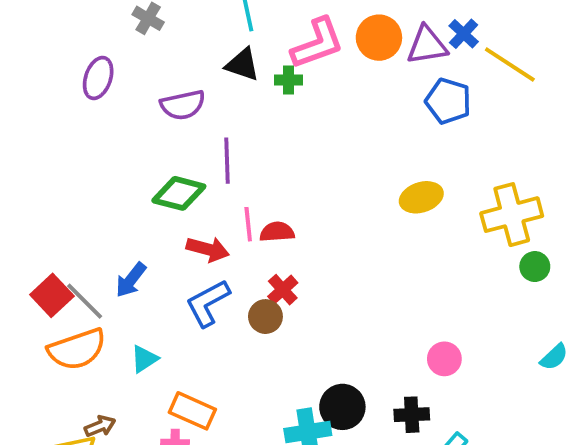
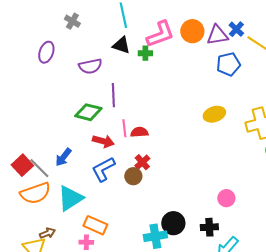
blue pentagon: (448, 101) -> (228, 64), turned -30
cyan triangle: (144, 359) -> (70, 198), size x1.8

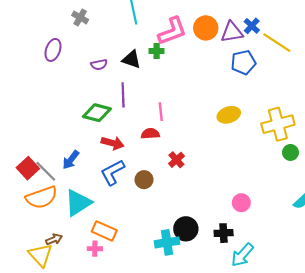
black triangle: (121, 45) -> (131, 59), moved
purple semicircle: (90, 66) -> (99, 65), size x0.7
pink line: (124, 128) -> (161, 112), moved
red cross: (142, 162) -> (176, 160), moved

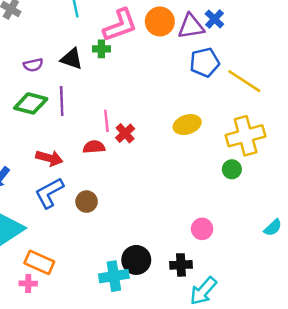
yellow line: (277, 43) -> (244, 81), moved
green diamond: (97, 113) -> (31, 103), moved
green circle: (290, 152) -> (232, 169), moved
red cross: (176, 160) -> (125, 133), moved

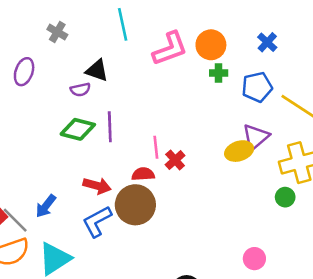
purple triangle: (191, 26) -> (256, 137), moved, turned -32
green cross: (101, 49) -> (219, 73), moved
black triangle: (72, 59) -> (97, 70), moved
brown circle: (87, 202) -> (135, 205), moved, size x1.8

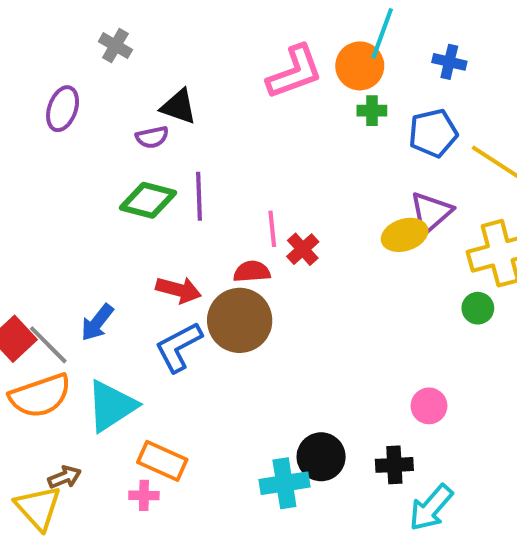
cyan line: (123, 24) -> (382, 33), moved, turned 32
blue cross: (267, 42) -> (449, 62), turned -30

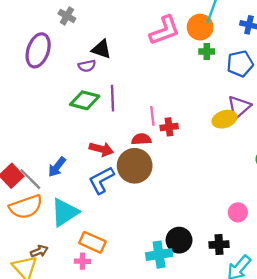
purple ellipse: (63, 109) -> (38, 50), size x1.4
red cross: (303, 249) -> (169, 127), turned 35

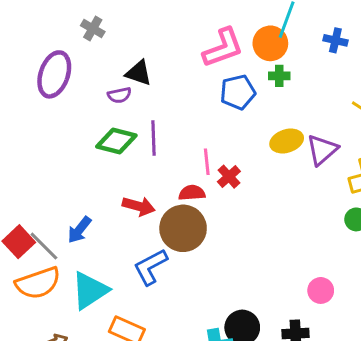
blue pentagon: (240, 64) -> (238, 92), moved
yellow ellipse: (225, 119) -> (287, 141), moved
red cross: (169, 127) -> (229, 177), turned -35
blue L-shape: (101, 180) -> (150, 267), moved

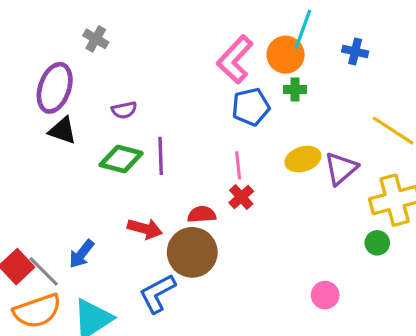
pink L-shape: (223, 48) -> (235, 59), turned 153
black triangle: (139, 73) -> (63, 131), moved
pink line: (207, 162) -> (238, 165), moved
pink circle: (321, 290) -> (325, 295), moved

